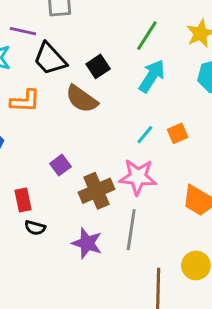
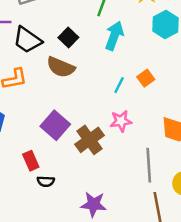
purple square: (60, 165) -> (55, 125), size x1.6
pink star: (138, 177) -> (121, 121), size x0.7
gray line: (131, 230) -> (149, 165), moved
purple star: (87, 243) -> (94, 204), moved

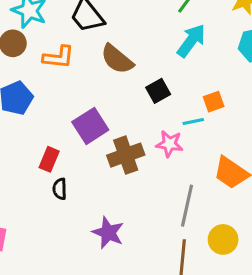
black square: (68, 37) -> (158, 91), moved
cyan line: (119, 85) -> (193, 121), moved, turned 35
red rectangle: (31, 161) -> (49, 159), turned 30
black semicircle: (46, 181) -> (60, 189), turned 70

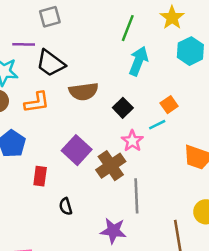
brown semicircle: (117, 59) -> (84, 91), turned -32
pink star: (169, 144) -> (132, 141), moved, turned -30
red rectangle: (49, 159) -> (40, 176), moved
gray line: (187, 206) -> (136, 196), moved

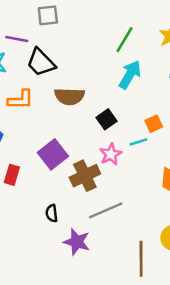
gray line: (136, 196) -> (106, 210), turned 60
black semicircle: (66, 206) -> (52, 213), moved

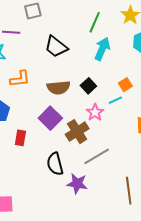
black trapezoid: (41, 62) -> (56, 47), moved
brown semicircle: (69, 96) -> (58, 88), moved
black semicircle: (52, 213) -> (55, 164), size x1.6

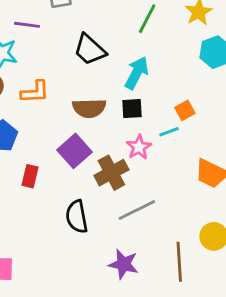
cyan arrow: (102, 49) -> (137, 73), moved
black square: (88, 86) -> (132, 109), turned 35
purple star: (77, 184) -> (123, 264), moved

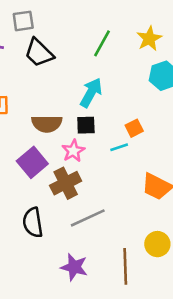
black trapezoid: (90, 50) -> (39, 53), moved
pink star: (139, 147) -> (73, 151), moved

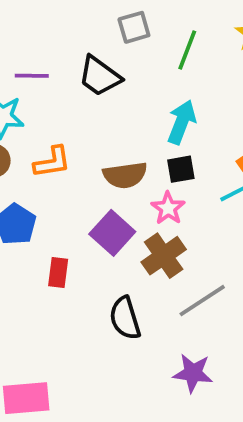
gray square: (23, 21) -> (134, 27), moved

